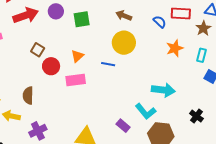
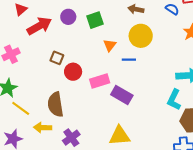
orange triangle: (77, 56) -> (110, 45), moved
brown semicircle: (28, 95) -> (55, 104), size x1.4
cyan L-shape: (146, 111) -> (174, 100), turned 75
purple rectangle: (123, 126) -> (122, 95), moved, size x1.5

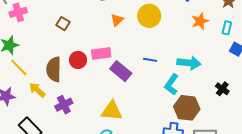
blue line: (129, 60) -> (150, 60), moved
red circle: (73, 72) -> (78, 60), moved
yellow arrow: (43, 128) -> (37, 90), turned 30

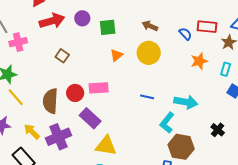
purple rectangle: (121, 71) -> (90, 118), moved
yellow arrow: (37, 90) -> (32, 132), moved
purple cross: (64, 105) -> (59, 137), size x1.4

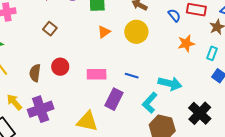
pink rectangle: (99, 88) -> (97, 74), moved
brown semicircle: (50, 101) -> (35, 73), size x0.7
purple rectangle: (90, 118) -> (114, 99), moved, turned 70
black cross: (218, 130) -> (200, 113), size x1.6

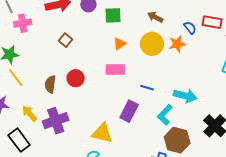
orange star: (186, 43) -> (177, 44), moved
pink rectangle: (97, 74) -> (115, 69), moved

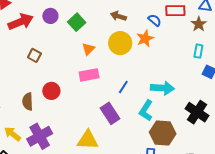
green square: (113, 15) -> (77, 22), turned -30
blue line: (147, 88) -> (123, 87), turned -64
purple rectangle: (129, 111) -> (110, 113), turned -50

